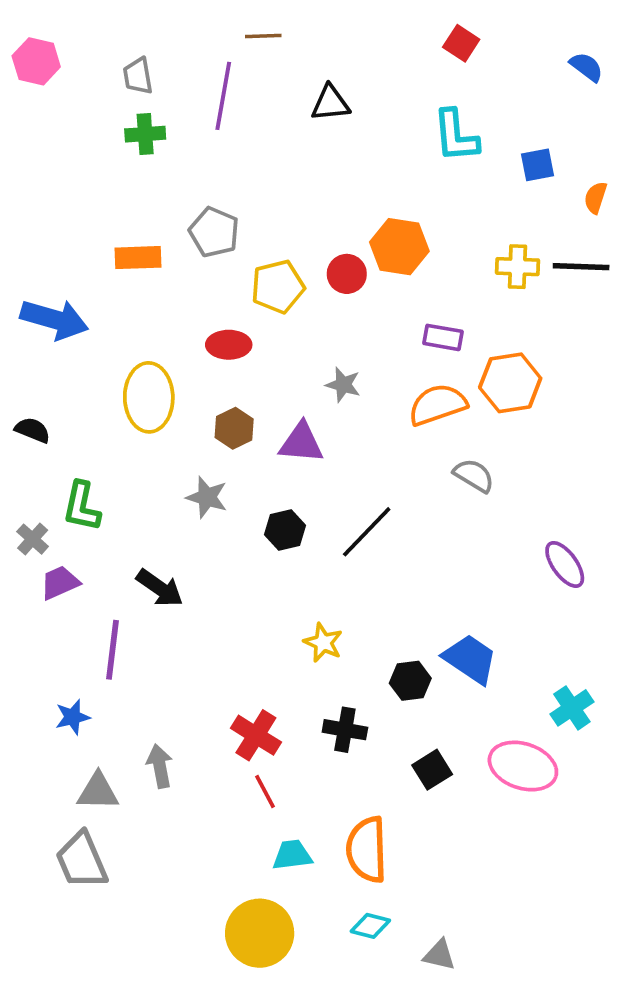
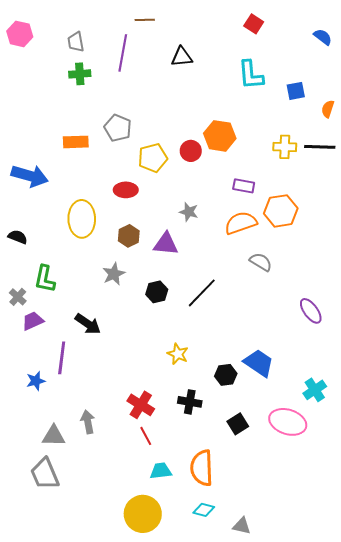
gray star: (207, 497) -> (114, 274), turned 30
blue star: (73, 717) -> (36, 381), moved

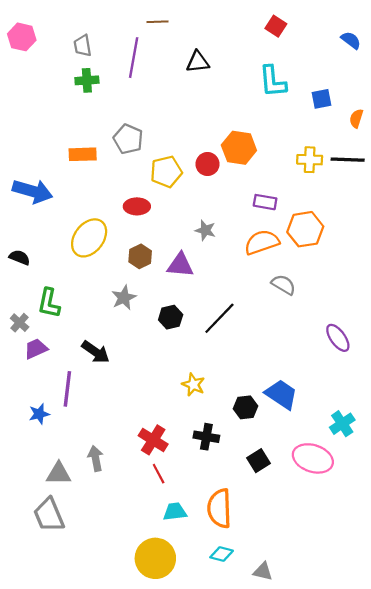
yellow ellipse: (82, 219) -> (89, 238), turned 39

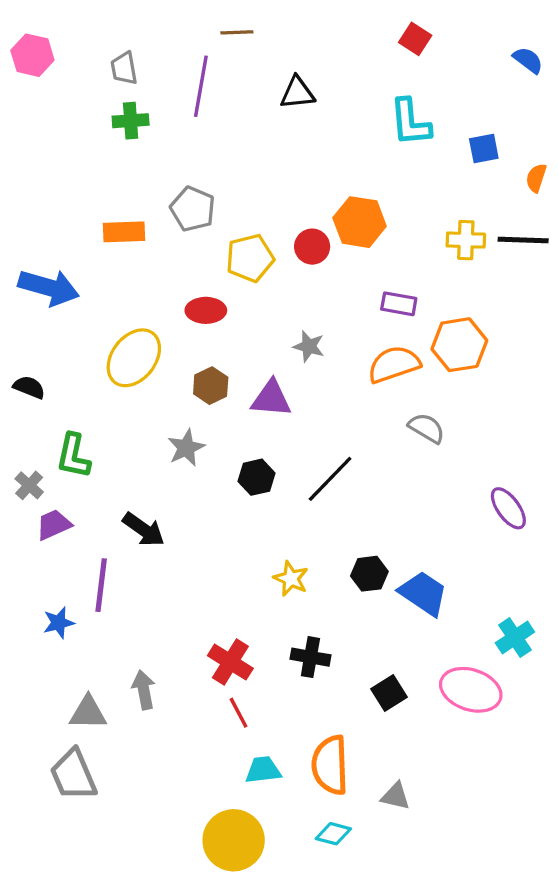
black hexagon: (246, 407) -> (369, 574), moved
gray triangle: (263, 571) -> (396, 796), moved

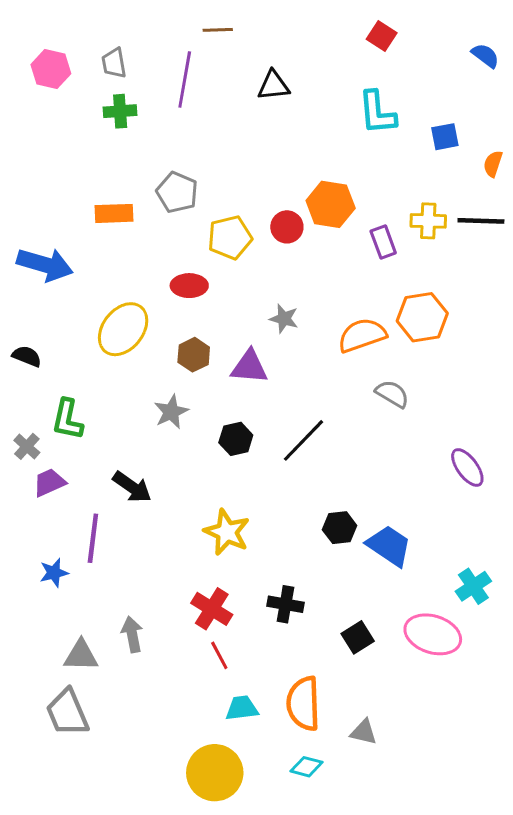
pink hexagon: (32, 55) -> (51, 69), moved
purple rectangle: (399, 304) -> (383, 242), moved, turned 60
yellow star: (291, 579) -> (227, 532), moved, size x1.4

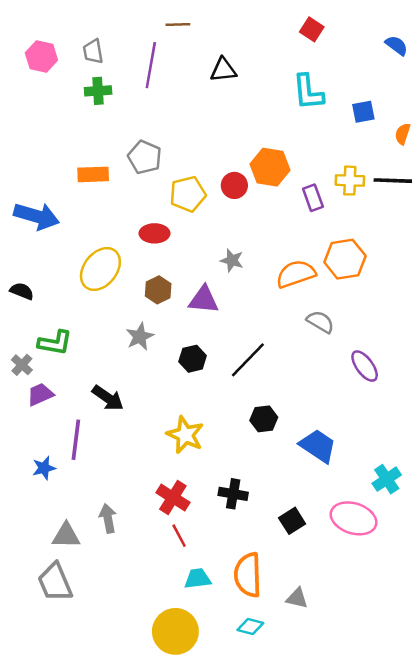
green L-shape: (67, 419) -> (55, 343), turned -92
purple ellipse: (467, 467) -> (365, 366), moved
black hexagon: (340, 528) -> (264, 419), moved

